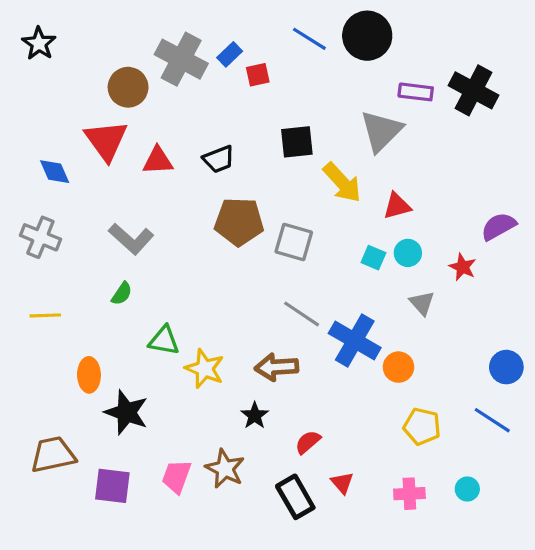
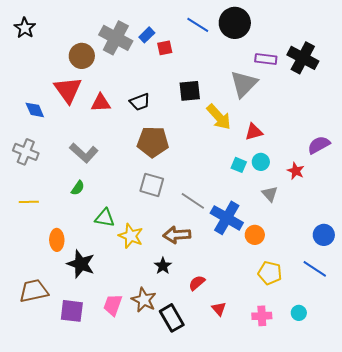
gray square: (294, 242) -> (152, 185), moved
black rectangle: (295, 497) -> (172, 318), moved

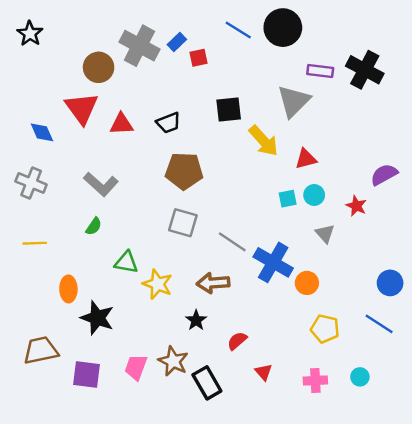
cyan square: (239, 165) -> (288, 199), turned -35

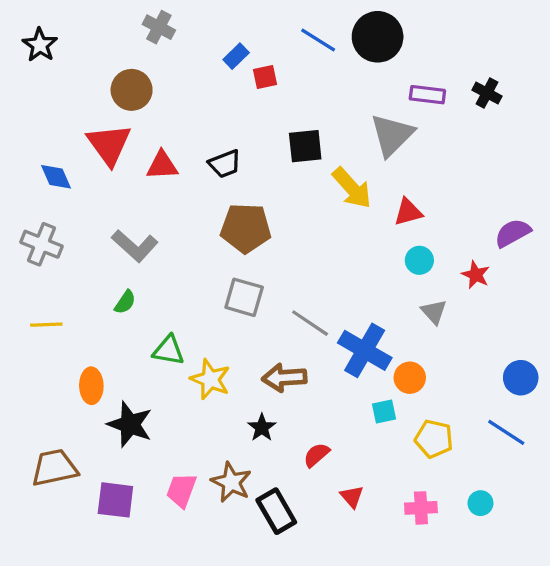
gray cross: (139, 46) -> (159, 27), moved, size x0.6
black cross: (365, 70) -> (487, 93), size x0.6
cyan square: (288, 199) -> (384, 411), moved

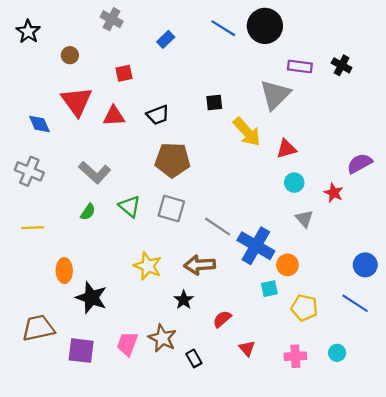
red square: (265, 77) -> (124, 73), moved
brown circle: (132, 90) -> (70, 55), moved, size x0.6
black square: (305, 146) -> (214, 103), size x0.7
green triangle: (169, 350) -> (130, 206), moved, turned 30
black rectangle: (276, 511) -> (194, 358), size x0.6

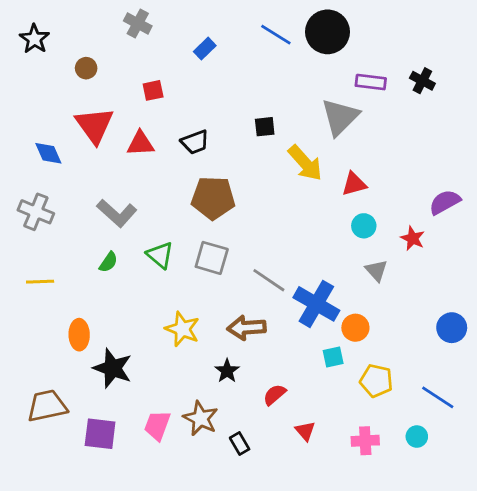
blue line: (355, 303) -> (438, 397), moved

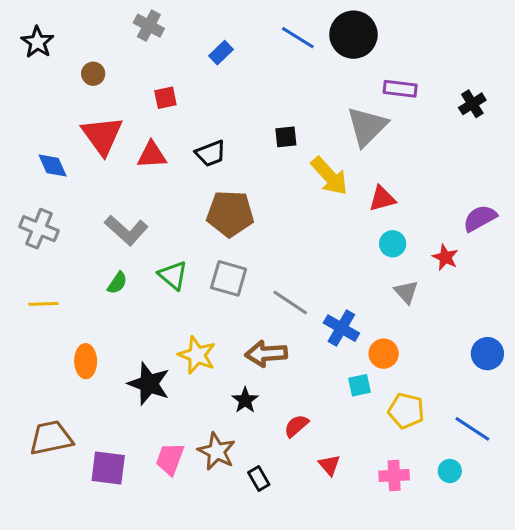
black cross: (422, 81) -> (472, 104), moved, turned 30
blue cross: (316, 304) -> (341, 328), size x0.7
black star: (113, 368) -> (149, 384), moved

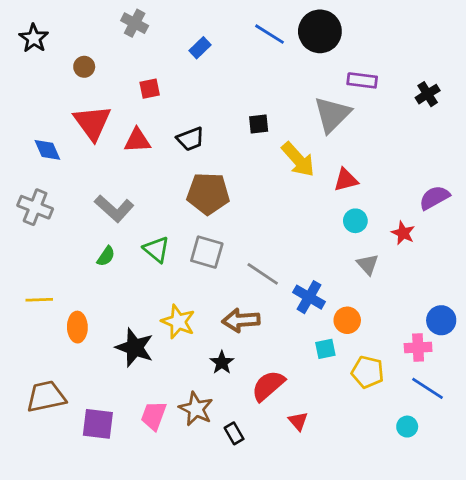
yellow line: (44, 304) -> (39, 300), moved
red semicircle: (296, 426) -> (268, 386), size x1.5
pink cross: (394, 476) -> (418, 348), moved

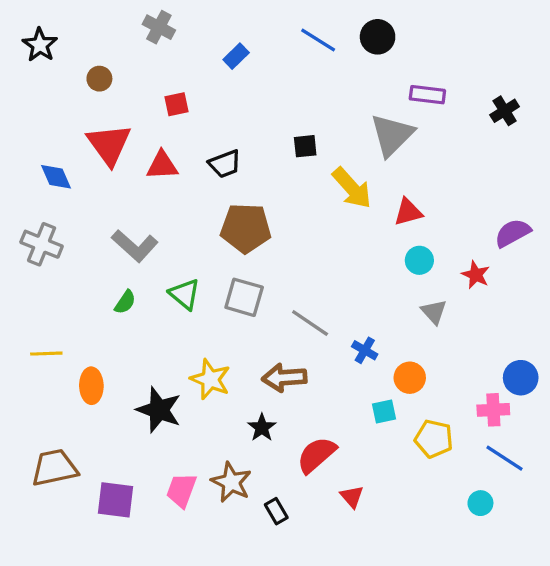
black circle: (320, 31) -> (378, 37), size x0.7
blue cross: (309, 297) -> (365, 350), size x0.7

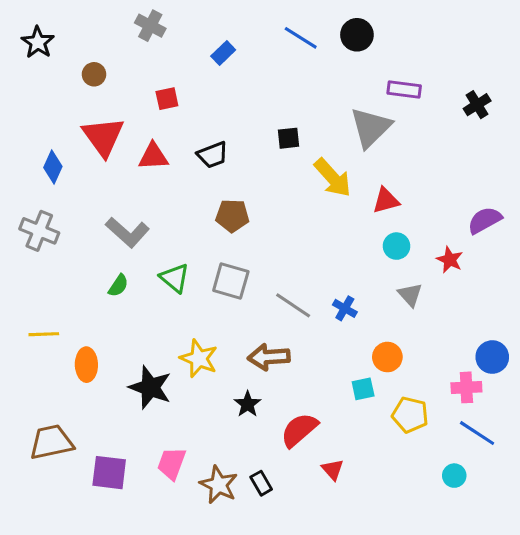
blue diamond: (56, 177) -> (53, 167), turned 48
brown pentagon: (246, 228) -> (232, 216), size x0.7
blue cross: (365, 350) -> (345, 308), moved
brown star: (231, 482) -> (219, 485), moved

